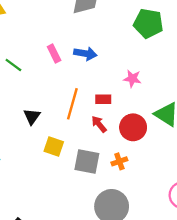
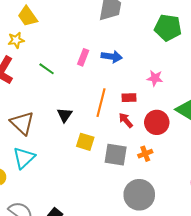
pink rectangle: (54, 54) -> (83, 57), turned 49

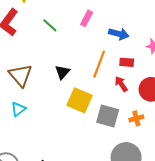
blue arrow: (112, 57) -> (119, 34), moved
yellow square: (85, 142) -> (80, 100), size x1.4
cyan triangle: (24, 158) -> (18, 109), size x0.7

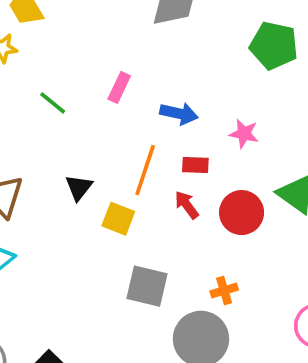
yellow square: (80, 100) -> (118, 219), moved, size x0.7
gray square: (108, 116) -> (147, 286), moved
orange cross: (136, 118) -> (224, 290), moved

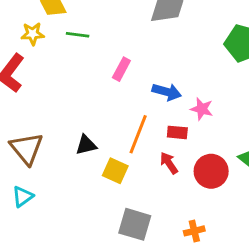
green line: (53, 103) -> (78, 35), moved, turned -35
pink star: (244, 134) -> (202, 109), moved
black triangle: (79, 187) -> (86, 145), turned 35

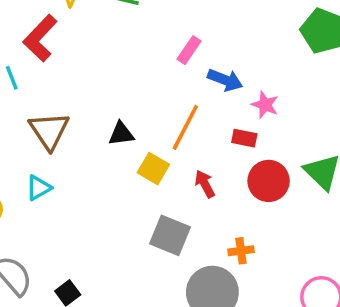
pink rectangle: (121, 69) -> (189, 50), moved
red rectangle: (177, 132) -> (244, 138), moved
red arrow: (169, 163) -> (205, 184), moved

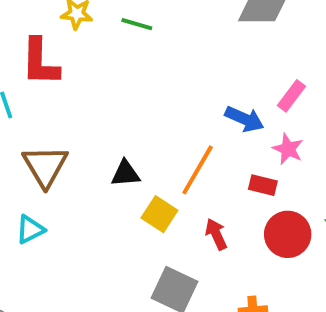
red L-shape: (40, 38) -> (40, 62), turned -45
pink rectangle: (189, 50) -> (291, 96), moved

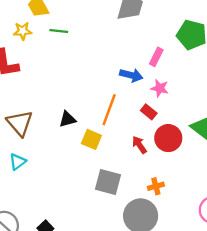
red rectangle: (263, 185) -> (149, 112), turned 35
red arrow: (216, 234) -> (139, 145), moved

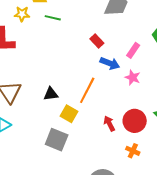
red rectangle: (149, 112) -> (97, 41), moved
gray square: (108, 182) -> (57, 140), moved
orange cross: (156, 186) -> (133, 151), moved, turned 32

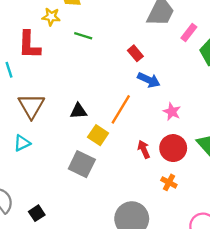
green line: (53, 18) -> (83, 36), moved
pink rectangle: (133, 50) -> (189, 32), moved
pink star: (133, 77) -> (172, 112), moved

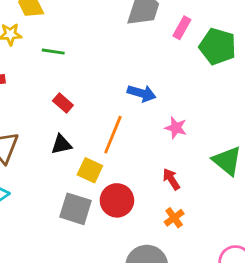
red rectangle: (135, 53) -> (63, 103), moved
red circle: (173, 148) -> (117, 200), moved
red arrow: (144, 149) -> (171, 179), moved
orange cross: (169, 182) -> (174, 218), moved, turned 35

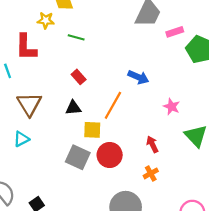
pink rectangle: (182, 28) -> (175, 32), turned 35
pink star: (176, 128) -> (171, 107), moved
yellow square: (90, 170) -> (92, 130), turned -30

